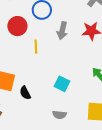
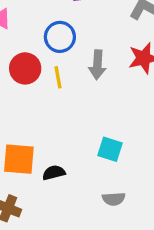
yellow line: (36, 47) -> (58, 77), moved
black semicircle: (25, 93) -> (54, 173), turned 112

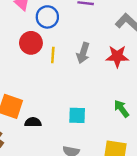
blue circle: (60, 37) -> (47, 17), moved
cyan square: (110, 149) -> (77, 115), turned -30

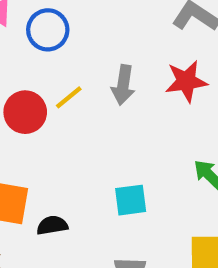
red circle: (31, 43) -> (25, 112), moved
yellow line: (53, 55) -> (69, 97), turned 56

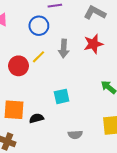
blue circle: (48, 30) -> (39, 26), moved
cyan square: (131, 200) -> (62, 96), moved

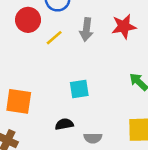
red circle: (19, 66) -> (28, 20), moved
black semicircle: (36, 118) -> (64, 124), moved

